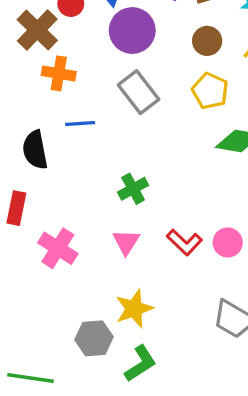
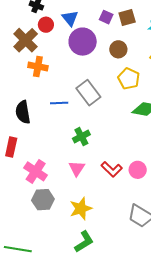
brown circle: (207, 41) -> (118, 49), moved
gray rectangle: (139, 92) -> (88, 93), moved
blue line: (80, 123) -> (59, 103), moved
gray hexagon: (94, 338) -> (43, 200), moved

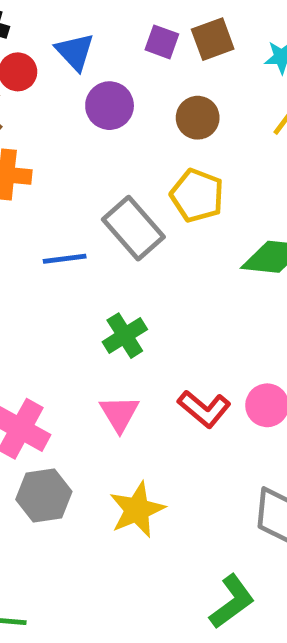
purple circle: (83, 42) -> (110, 106), size x0.7
yellow pentagon: (129, 79) -> (197, 195), moved
green L-shape: (84, 242) -> (232, 602), moved

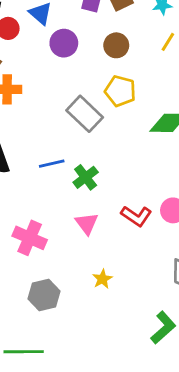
blue line: (65, 259) -> (52, 164), moved
gray hexagon: (44, 496) -> (44, 295), moved
yellow star: (137, 510) -> (102, 279), size x0.6

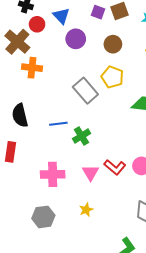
pink triangle: (87, 223) -> (90, 173), moved
pink cross: (30, 238) -> (53, 174), moved, turned -30

